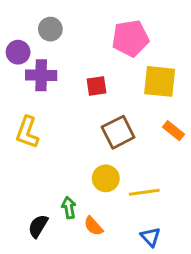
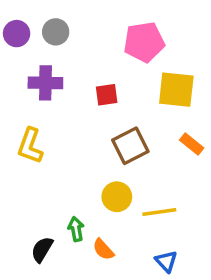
purple circle: (18, 52) -> (17, 34), moved

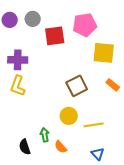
purple cross: (45, 83) -> (18, 60), moved
red square: (107, 95) -> (55, 36), moved, size x1.5
black semicircle: (42, 249) -> (25, 147), turned -49

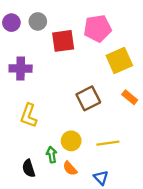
yellow square: (104, 53) -> (119, 60), turned -30
yellow L-shape: (18, 86) -> (29, 116), moved
yellow circle: (69, 116) -> (71, 141), moved
blue triangle: (98, 154) -> (101, 178), moved

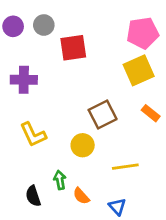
pink pentagon: (98, 28) -> (143, 33), moved
yellow L-shape: (29, 116) -> (33, 135), turned -45
yellow circle: (71, 141) -> (83, 145), moved

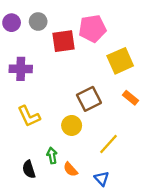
pink pentagon: (143, 33) -> (92, 28), moved
yellow line: (125, 167) -> (109, 144), turned -40

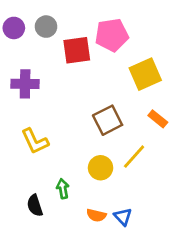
yellow circle: (72, 125) -> (101, 168), moved
yellow line: (109, 144) -> (134, 157), moved
orange semicircle: (70, 169) -> (96, 215), moved, turned -35

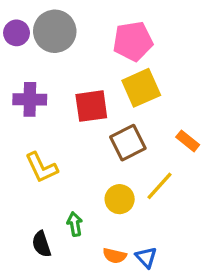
gray circle: (46, 27) -> (55, 31), size x1.6
red square: (77, 50) -> (91, 106), moved
yellow square: (145, 74) -> (141, 88), moved

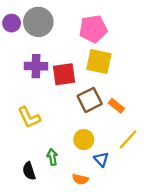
yellow square: (141, 88) -> (99, 62), turned 36
purple cross: (30, 99) -> (36, 66), moved
orange rectangle: (188, 141) -> (116, 106), moved
yellow line: (159, 186) -> (128, 140), moved
blue triangle: (146, 257) -> (101, 159), moved

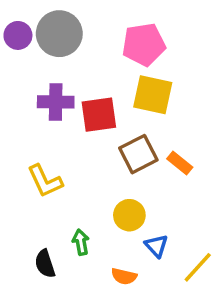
yellow line: (128, 140) -> (198, 267), moved

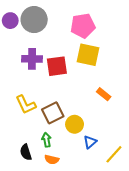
brown square: (138, 154) -> (53, 113), moved
blue triangle: (156, 246) -> (90, 142), turned 32
orange semicircle: (124, 276) -> (52, 160), moved

